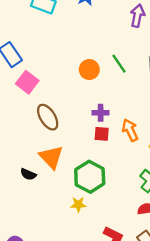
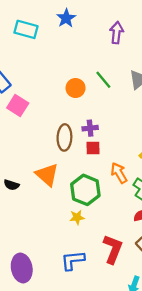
brown ellipse: (48, 117) -> (64, 137), moved, turned 40
orange arrow: (130, 130) -> (119, 173), moved
black semicircle: (28, 174) -> (11, 185), moved

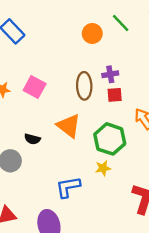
pink square: (18, 105) -> (35, 87), moved
blue L-shape: (73, 260) -> (68, 187), moved

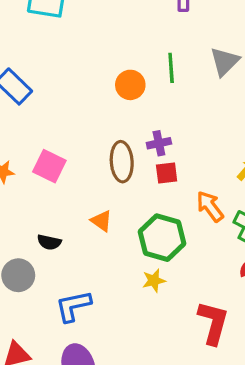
green line: (121, 23) -> (171, 68), turned 42
orange triangle: (69, 126) -> (101, 221), size x0.6
blue L-shape: (68, 187) -> (73, 306), moved

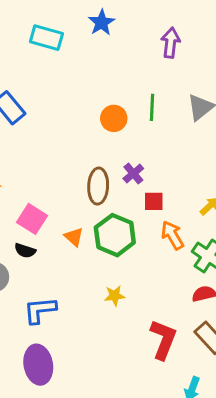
purple cross: (159, 143) -> (133, 173), turned -35
pink square: (49, 166) -> (32, 219), moved
red square: (167, 173) -> (154, 201), moved
green hexagon: (162, 238) -> (115, 235), moved

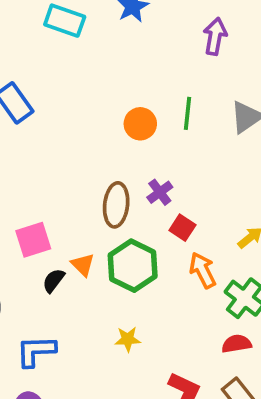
red square: (154, 201) -> (182, 228), turned 30
pink square: (32, 219) -> (33, 240), turned 36
black semicircle: (25, 251) -> (54, 280), moved, turned 105

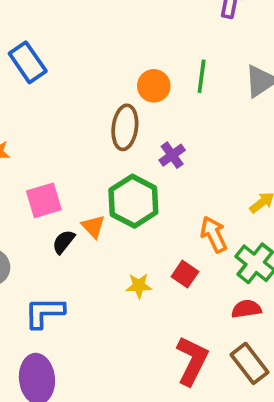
brown ellipse: (116, 205) -> (125, 127), moved
red square: (182, 228) -> (185, 274), moved
green hexagon: (133, 266) -> (133, 201), moved
yellow star: (128, 339) -> (139, 286), moved

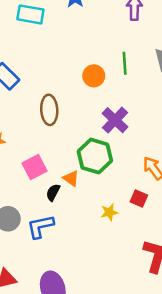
brown ellipse: (125, 127) -> (49, 110), moved
purple cross: (172, 155) -> (115, 120), size x1.5
blue L-shape: (44, 312) -> (40, 226), moved

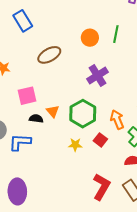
brown ellipse: (49, 110) -> (49, 55), turned 50
green hexagon: (95, 156) -> (83, 114), moved
black semicircle: (53, 192) -> (36, 119), turned 56

